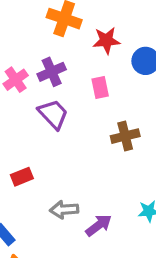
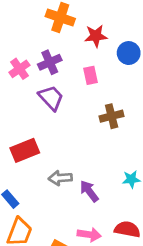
red rectangle: (22, 177) -> (25, 150), size x1.5
purple arrow: (99, 225) -> (89, 191), turned -90

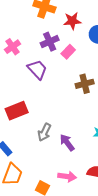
purple cross: (50, 62) -> (50, 42), moved
pink rectangle: (91, 75) -> (68, 52), turned 56
gray arrow: (60, 178) -> (44, 132), turned -60

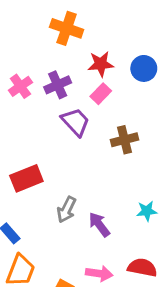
red star: (72, 21) -> (101, 64), moved
purple cross: (50, 42) -> (58, 85), moved
purple trapezoid: (37, 69) -> (75, 122), moved

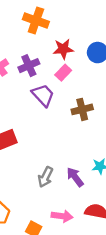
gray arrow: (67, 210) -> (45, 177), moved
purple arrow: (99, 224) -> (75, 177), moved

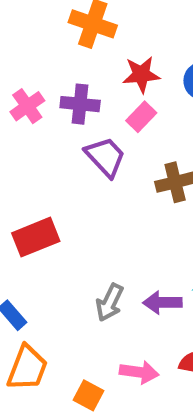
purple cross: (29, 66) -> (80, 104), turned 30
purple arrow: (75, 177) -> (162, 303), turned -54

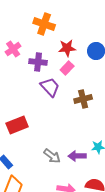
pink cross: (27, 106) -> (13, 49), moved
gray arrow: (110, 303) -> (52, 156), turned -78

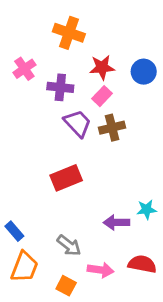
brown cross: (83, 99) -> (112, 128), moved
red rectangle: (17, 125) -> (66, 178), moved
gray arrow: (52, 156) -> (69, 245), moved

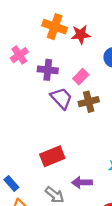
red star: (102, 67) -> (81, 35), moved
red rectangle: (66, 178) -> (52, 156), moved
purple arrow: (116, 222) -> (82, 182), moved

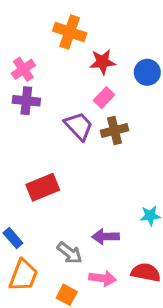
red star: (81, 35) -> (103, 62), moved
purple cross: (48, 70) -> (26, 101), moved
red rectangle: (52, 156) -> (43, 187), moved

